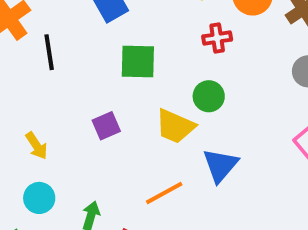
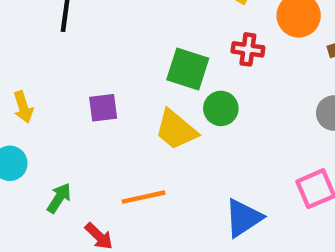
green square: (138, 62) -> (188, 69), moved
blue triangle: (220, 165) -> (243, 218), moved

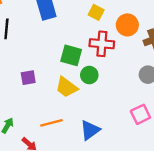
red cross: (248, 49) -> (102, 44), size x1.5
blue triangle: (243, 218) -> (90, 130), moved

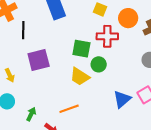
purple square: (28, 78) -> (39, 60), moved, size x1.6
blue triangle: (90, 130) -> (122, 99), moved

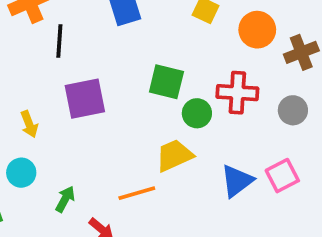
red cross: (107, 36) -> (237, 93), moved
yellow trapezoid: (80, 77) -> (174, 155), moved, turned 120

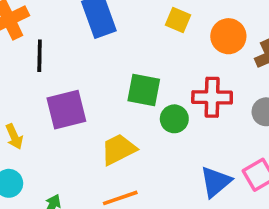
yellow trapezoid: (174, 155) -> (118, 149), moved

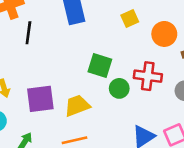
yellow square: (178, 20) -> (130, 18), turned 36
purple square: (66, 110) -> (40, 99), moved

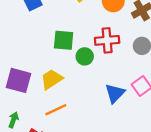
purple square: (40, 99) -> (19, 80), turned 35

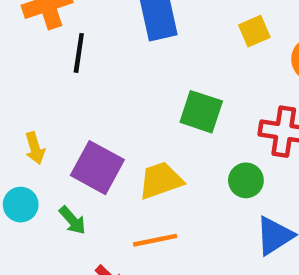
green circle: (85, 56) -> (246, 180), moved
green arrow: (13, 120) -> (72, 220), moved, turned 105

